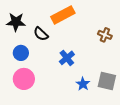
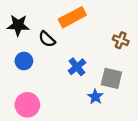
pink circle: (24, 79) -> (27, 105), moved
gray square: (107, 81) -> (111, 78), moved

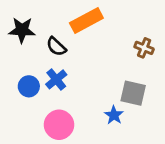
blue circle: (24, 61) -> (29, 86), moved
blue cross: (77, 67) -> (56, 79), moved
pink circle: (27, 105) -> (59, 125), moved

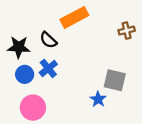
black star: (22, 30) -> (19, 47), moved
brown cross: (144, 48) -> (127, 31), moved, turned -35
pink circle: (59, 125) -> (33, 108), moved

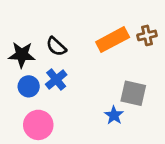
orange rectangle: (74, 17) -> (113, 40), moved

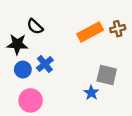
black semicircle: (56, 46) -> (35, 26), moved

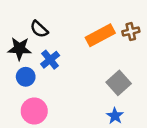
blue cross: (45, 64) -> (50, 60), moved
gray square: (107, 75) -> (119, 83), turned 35
blue star: (91, 93) -> (115, 116), moved

